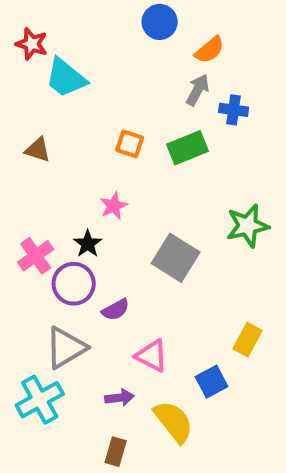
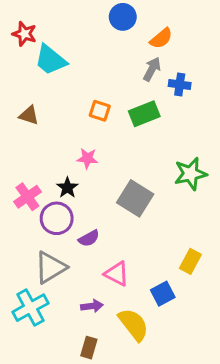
pink star: (114, 206) -> (87, 158), turned 30

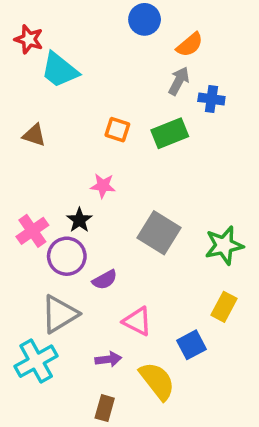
green star: (190, 174) -> (224, 245), moved

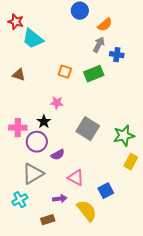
pink cross: (32, 231) -> (18, 128), turned 36
yellow rectangle: (224, 307) -> (131, 162), moved
cyan cross: (36, 361) -> (20, 200), size x0.7
brown rectangle: (105, 408) -> (48, 220), moved, turned 56

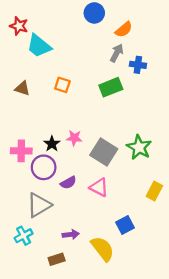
orange square: (65, 72) -> (62, 85), moved
pink star: (57, 103) -> (74, 138), moved
green star: (124, 136) -> (139, 147), moved, turned -30
pink triangle: (76, 178) -> (99, 187), moved

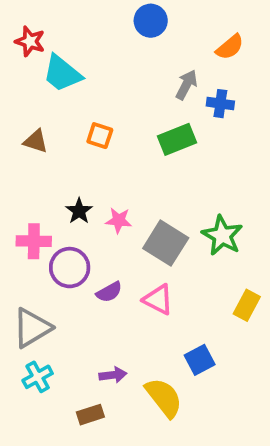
orange semicircle: (124, 29) -> (230, 47), moved
black star: (52, 144) -> (79, 211), moved
gray triangle: (39, 205) -> (32, 328), moved

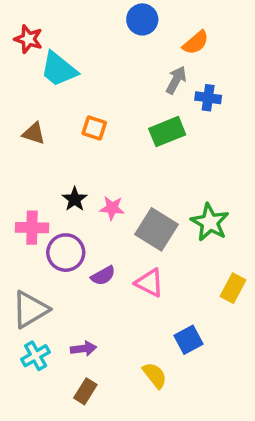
orange semicircle: (230, 47) -> (196, 43), moved
purple arrow: (113, 375) -> (84, 349), moved
yellow semicircle: (164, 398) -> (155, 375), size x0.7
brown rectangle: (90, 415) -> (85, 391), turned -40

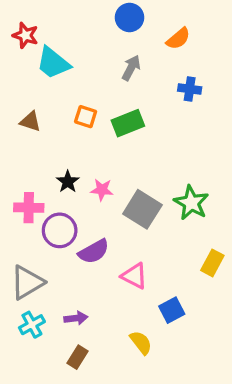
gray arrow: (176, 80) -> (131, 68), moved
green rectangle: (167, 132) -> (128, 123), moved
purple semicircle: (103, 276) -> (94, 252), size x1.4
pink triangle: (149, 283) -> (134, 276), moved

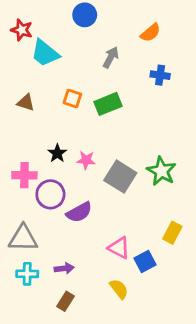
blue circle: (129, 17) -> (85, 15), moved
yellow rectangle: (212, 263) -> (172, 233), moved
pink triangle: (134, 276) -> (119, 248), moved
gray triangle: (27, 282) -> (23, 238), turned 32
cyan cross: (32, 325) -> (27, 274), turned 30

